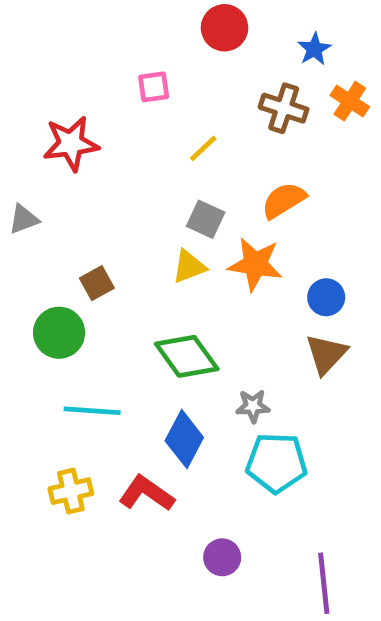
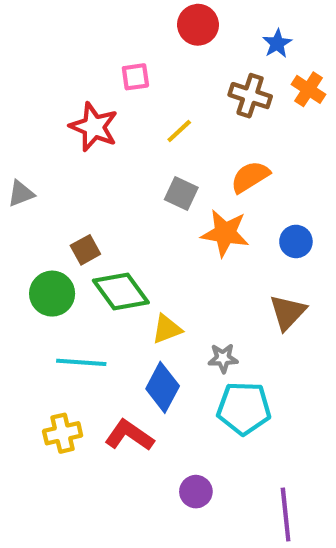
red star: (71, 144) -> (94, 127), moved, turned 30
yellow triangle: (189, 267) -> (167, 329), moved
blue circle: (326, 297) -> (296, 241), moved
green diamond: (187, 356) -> (121, 292), moved

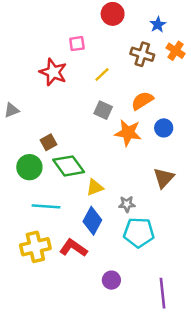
blue circle: (296, 241) -> (164, 128), moved
yellow cross: (63, 433) -> (35, 247), size x1.4

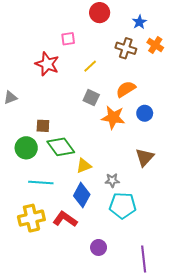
brown square: (48, 142) -> (43, 126), turned 32

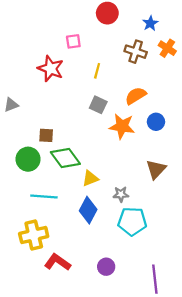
yellow line: (90, 66) -> (97, 71), turned -32
red L-shape: (65, 219) -> (57, 262), moved

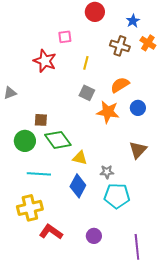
yellow triangle: (90, 178) -> (80, 158), turned 35

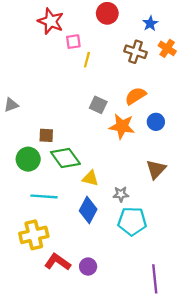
red star: (45, 61) -> (51, 21), moved
yellow line: (86, 63) -> (87, 60), moved
purple circle: (94, 236) -> (88, 267), moved

